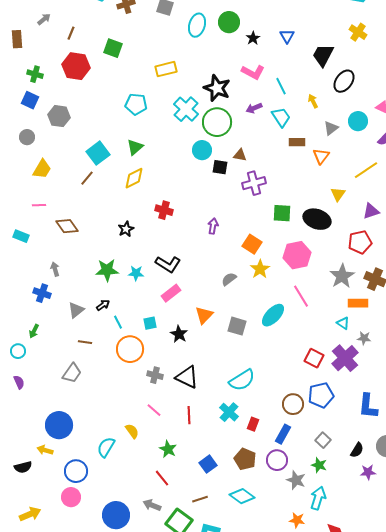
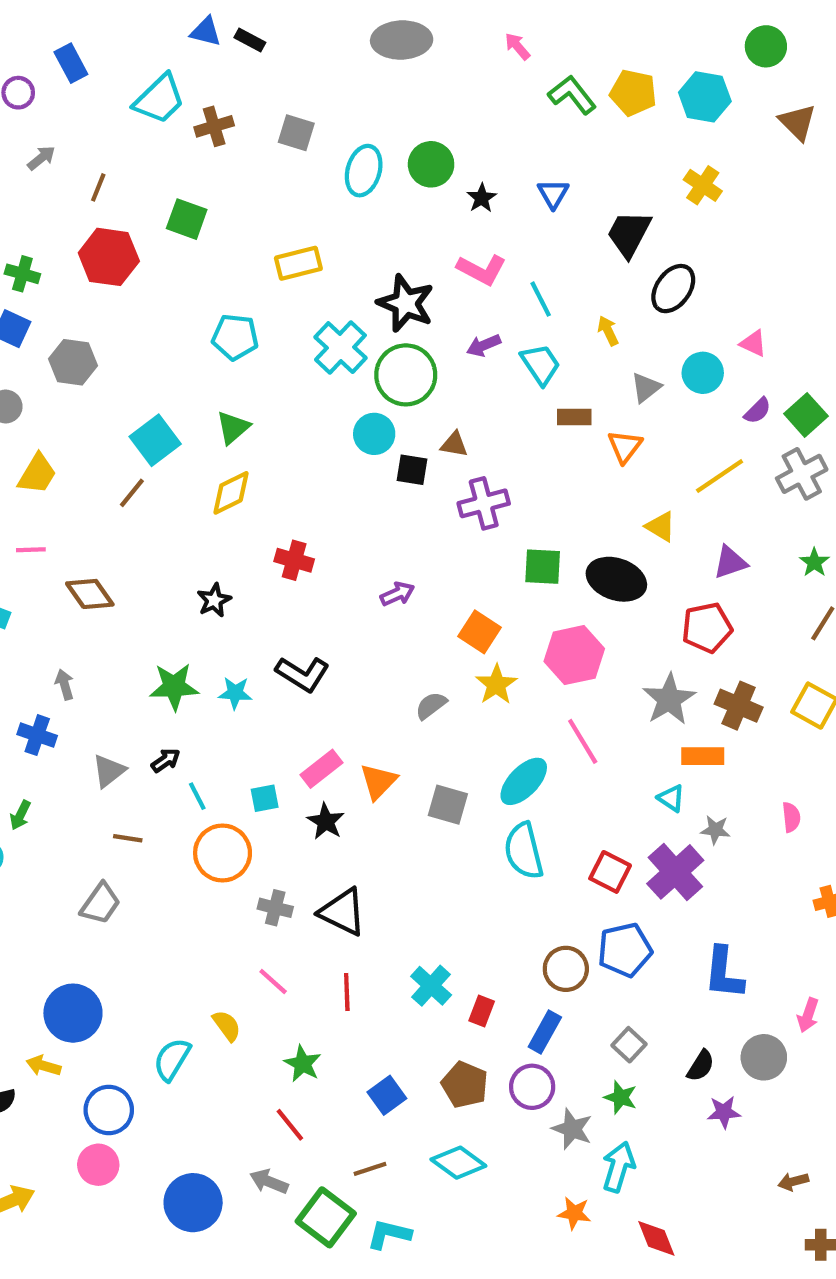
yellow triangle: (338, 194) -> (661, 527), turned -35
purple arrow: (213, 226) -> (397, 594), turned 56
pink rectangle: (171, 293) -> (322, 769), moved
cyan semicircle: (242, 380) -> (524, 851), moved, turned 108

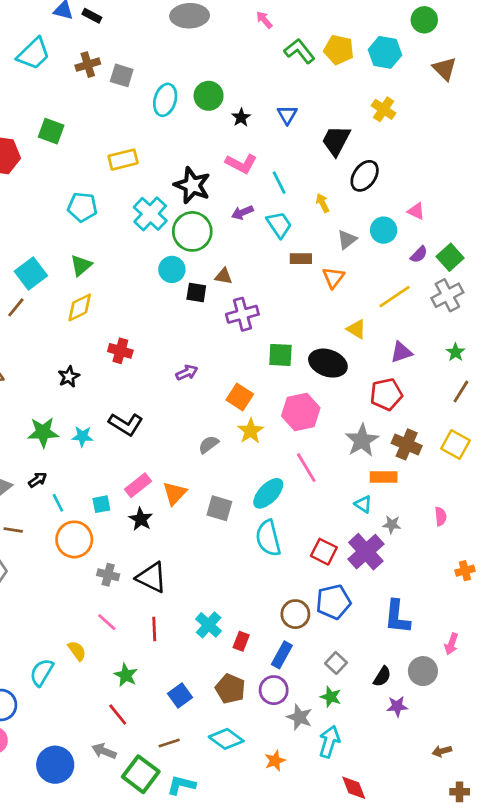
brown cross: (214, 126) -> (88, 65), moved
orange star: (574, 1213) -> (275, 761), moved, turned -30

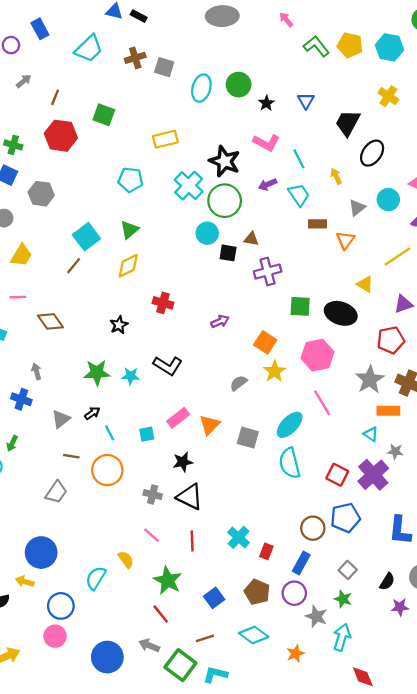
black star: (141, 519) -> (183, 462), moved, turned 30
orange circle: (74, 539) -> (107, 470), moved
green star: (126, 675) -> (168, 580), size x1.4

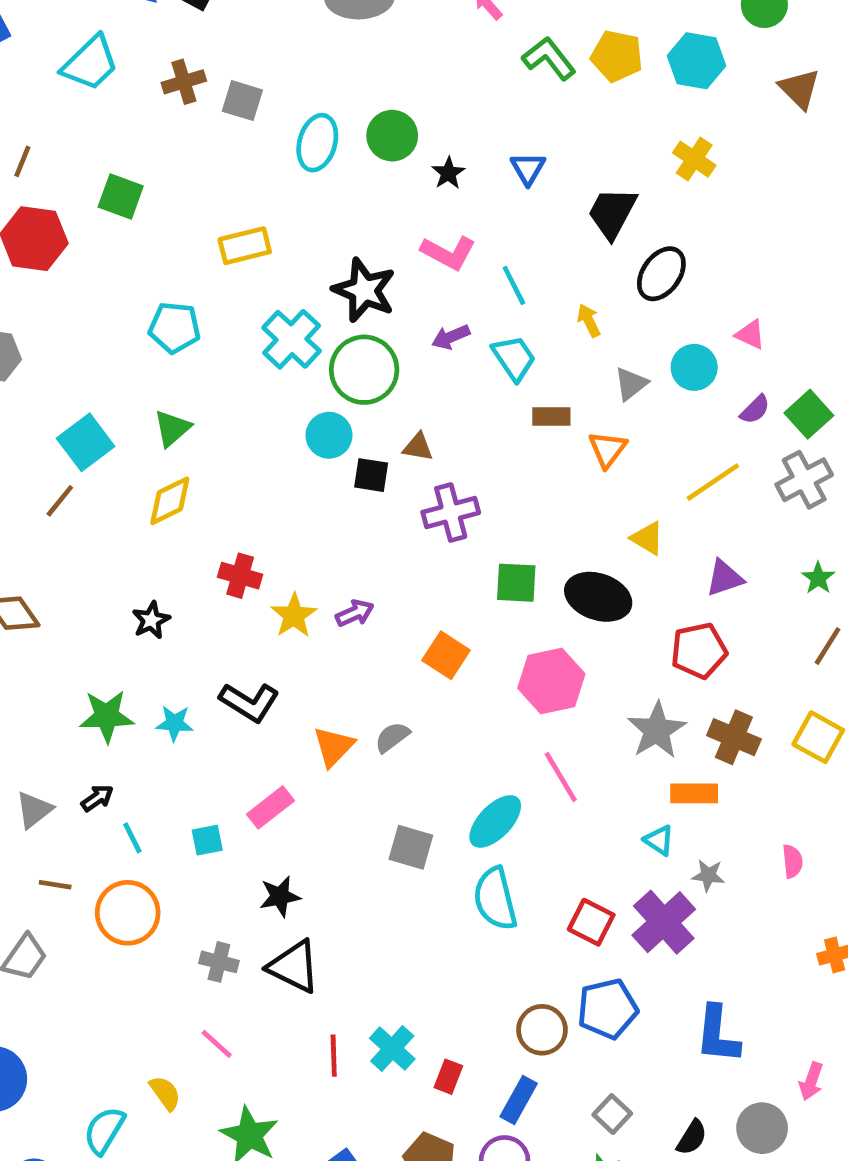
yellow star: (275, 371) -> (294, 615), moved
orange triangle: (209, 425) -> (334, 747), moved
red line: (192, 541) -> (334, 1056), moved

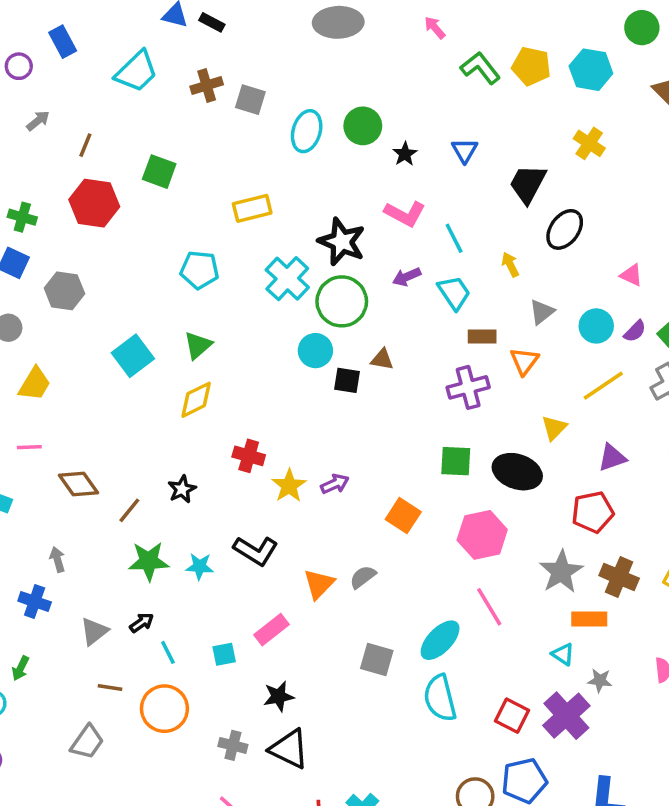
cyan circle: (694, 367) -> (596, 326), moved
brown line: (60, 501) -> (129, 510), moved
purple cross: (451, 512) -> (468, 387), moved
yellow triangle: (647, 538) -> (554, 428), turned 44

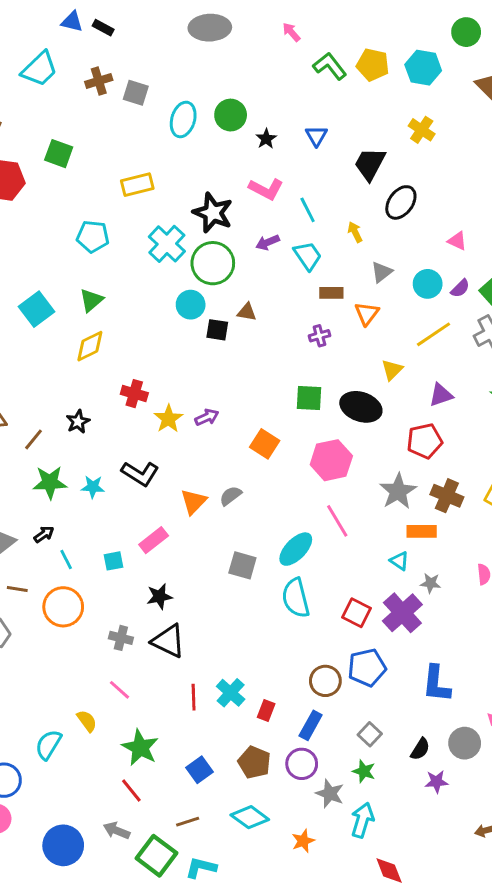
purple cross: (468, 387) -> (319, 336), size x0.6

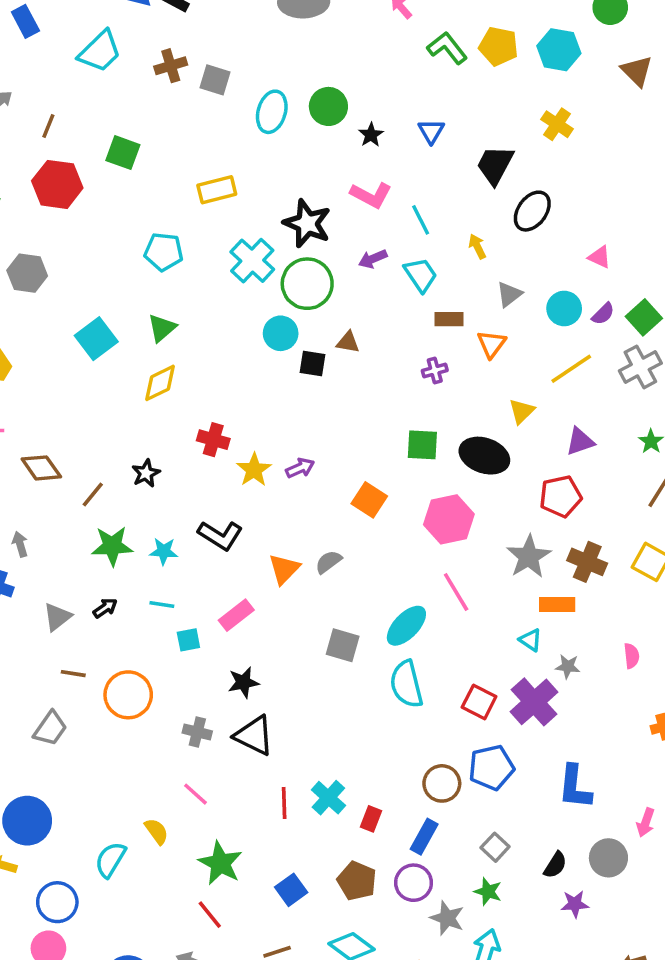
cyan line: (66, 559) -> (162, 604), moved, turned -54

